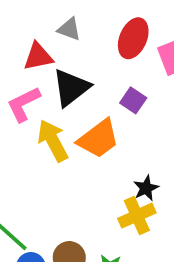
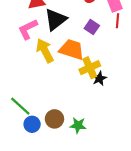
orange trapezoid: (98, 139) -> (72, 49), turned -125
yellow cross: (137, 216) -> (90, 68), moved

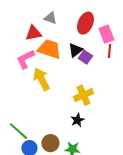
black triangle: (56, 20) -> (75, 50), moved, size x0.7
orange trapezoid: (72, 49) -> (49, 49), moved
black star: (99, 78) -> (77, 120), moved

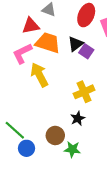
brown circle: (50, 143) -> (55, 135), moved

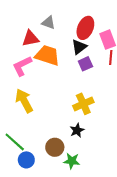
black triangle: (76, 44) -> (79, 47), moved
purple square: (86, 51) -> (85, 64), turned 32
yellow arrow: (39, 75) -> (24, 101), moved

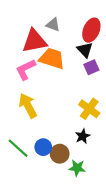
red triangle: (31, 38) -> (34, 41), size x1.4
black triangle: (79, 47) -> (85, 50), turned -35
yellow cross: (83, 104) -> (89, 109), turned -30
blue circle: (26, 160) -> (43, 147), moved

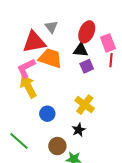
gray triangle: (53, 25) -> (51, 27), turned 32
black triangle: (85, 50) -> (81, 50), turned -42
yellow arrow: (28, 106) -> (28, 86), moved
blue circle: (43, 147) -> (47, 114), moved

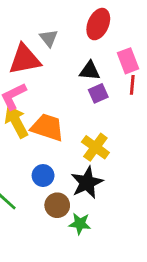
red ellipse: (87, 32) -> (98, 24), moved
orange trapezoid: (50, 58) -> (47, 127), moved
blue circle: (47, 114) -> (43, 176), moved
black star: (79, 130) -> (87, 183), size x1.6

